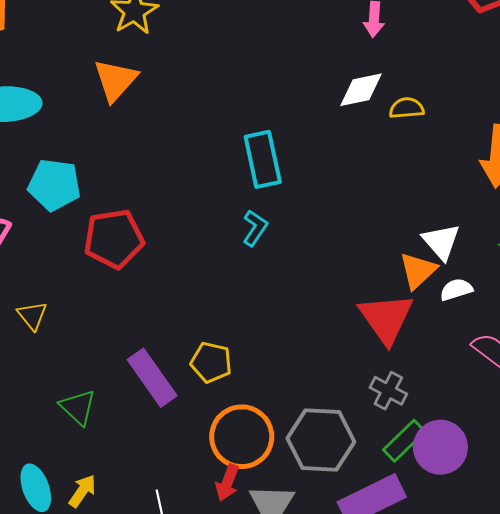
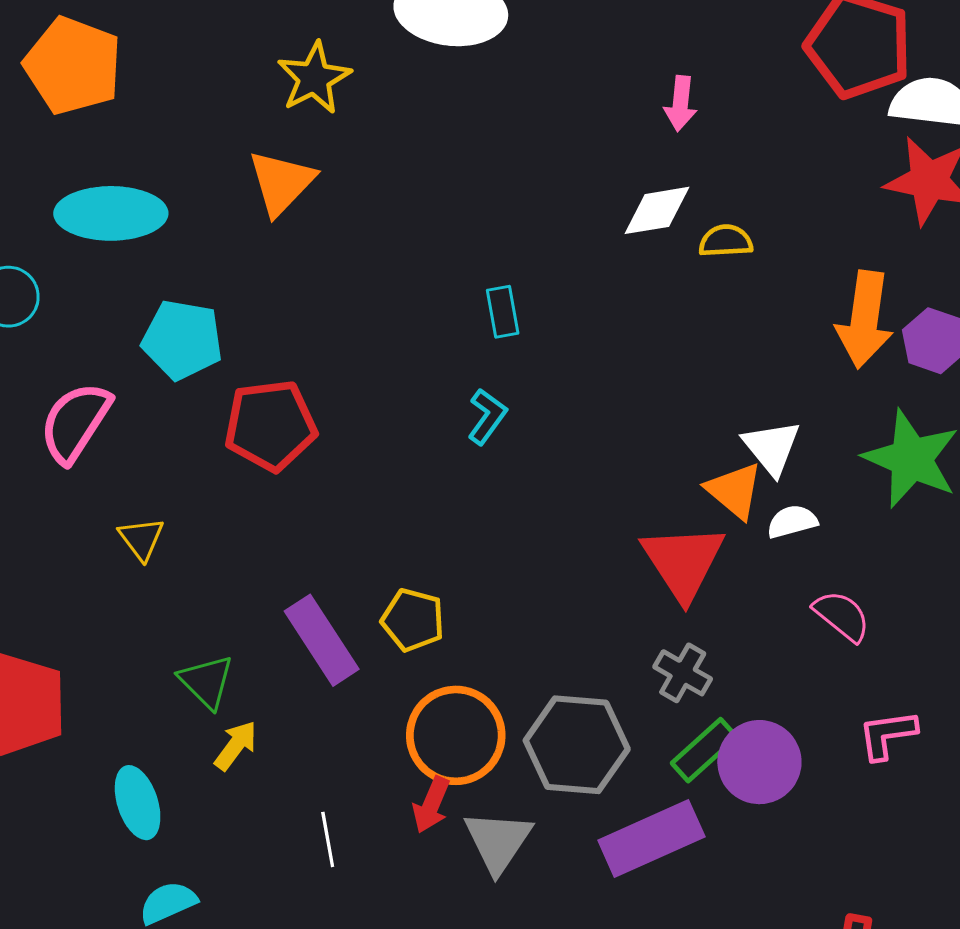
cyan rectangle: (263, 159) -> (503, 312), size x0.6
orange triangle: (418, 271) -> (734, 491), turned -39
yellow arrow: (82, 491) -> (236, 745), moved

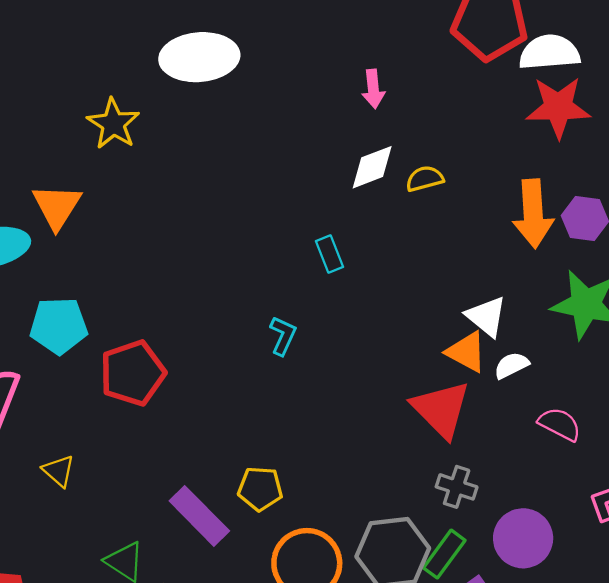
orange triangle: (281, 183) -> (57, 206), moved
cyan rectangle: (503, 312) -> (329, 254), moved
green rectangle: (704, 750) -> (444, 554), moved

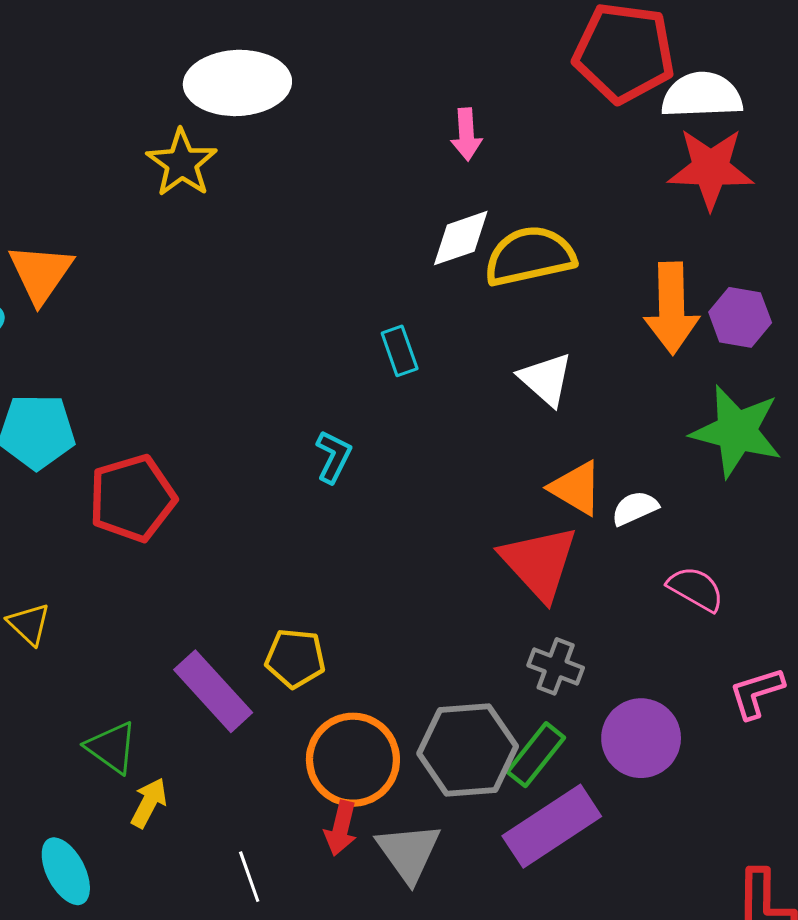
yellow star: (113, 124) -> (182, 163), moved
yellow semicircle: (425, 179) -> (530, 256), size x1.8
white triangle: (486, 316) -> (546, 379), moved

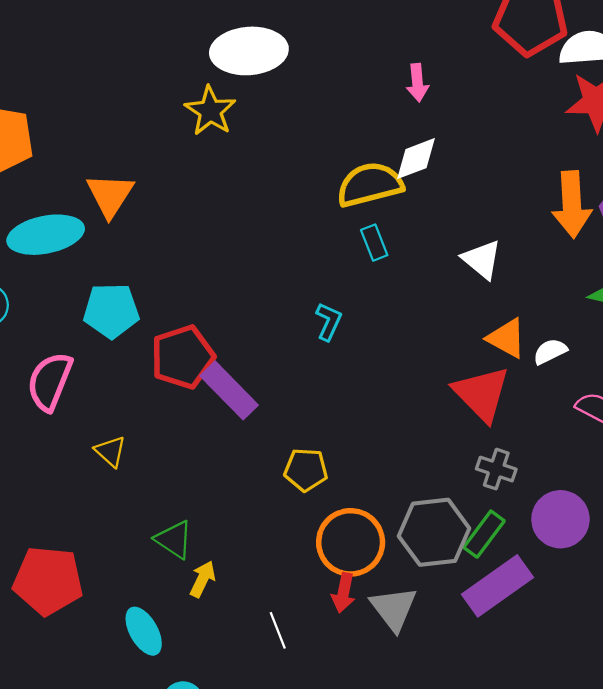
yellow semicircle: (530, 256) -> (370, 185), moved
purple rectangle: (213, 691) -> (229, 390), moved

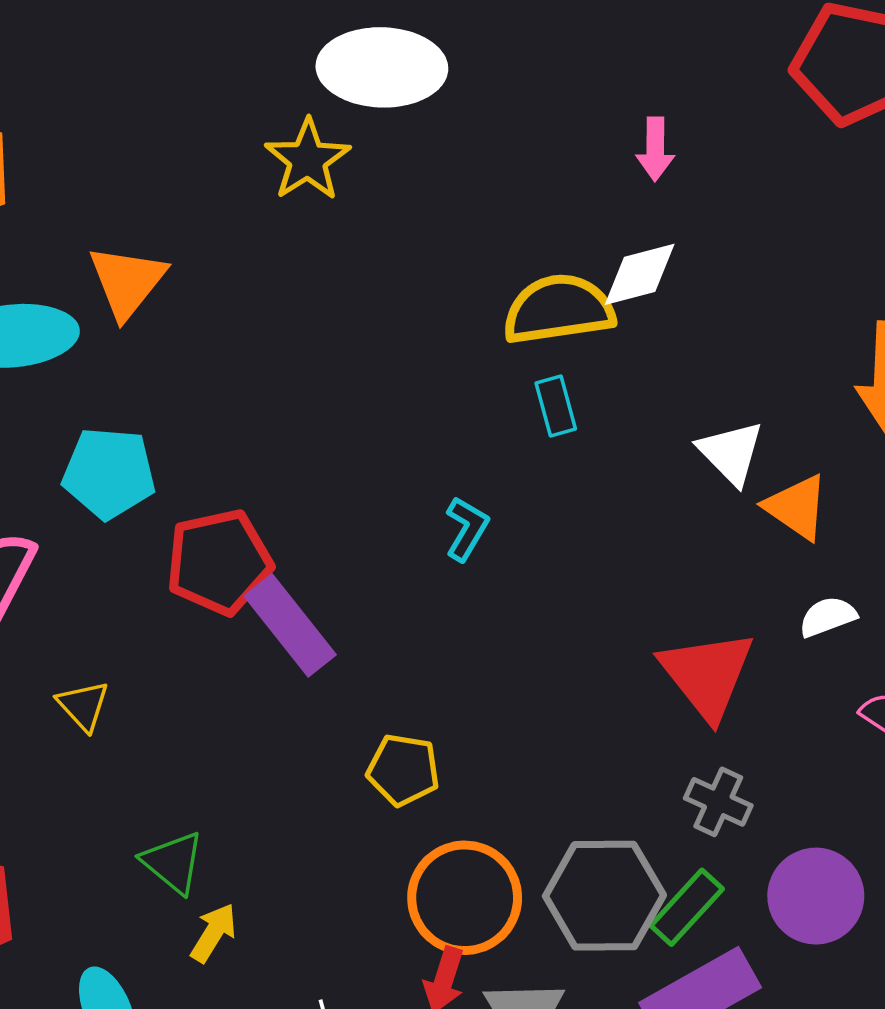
orange triangle: (507, 338) -> (797, 507), moved

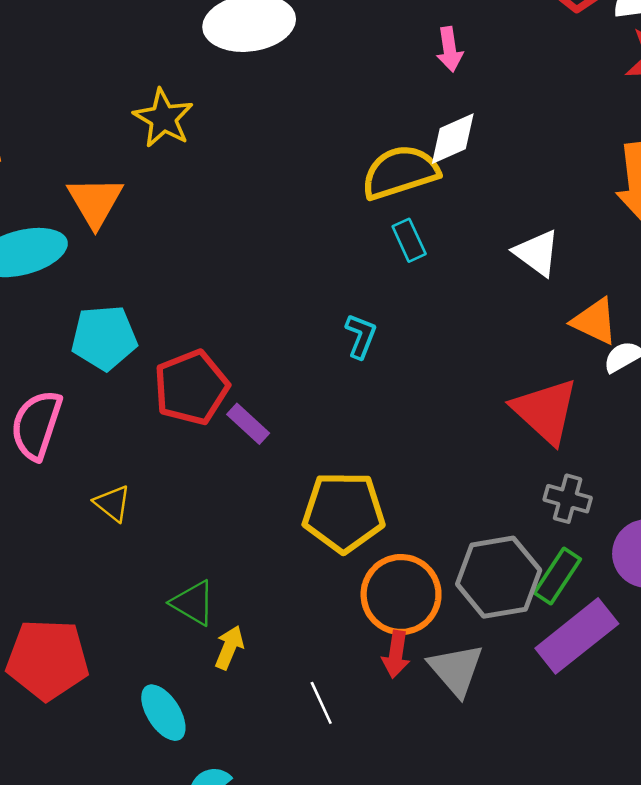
yellow star: (308, 160) -> (163, 118), moved
orange triangle: (797, 507) -> (595, 321), moved
purple rectangle: (290, 625) -> (248, 424), size x0.6
yellow pentagon: (403, 770) -> (344, 512), size x1.6

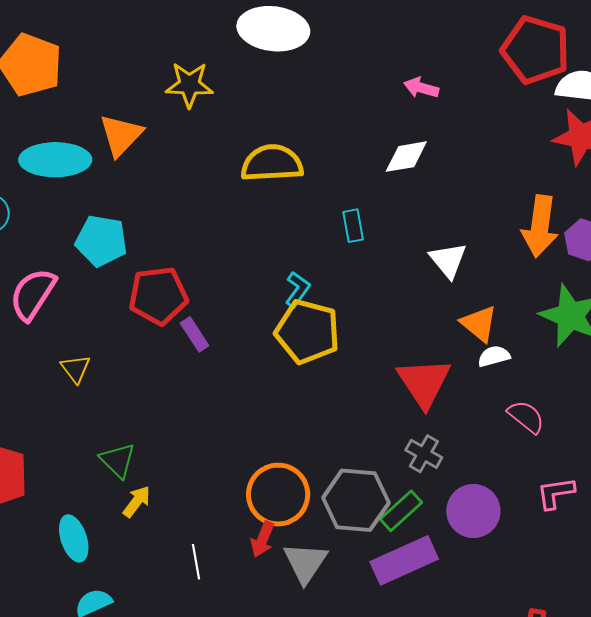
pink arrow: (450, 49) -> (421, 88), turned 100
yellow star: (163, 118) -> (189, 85), turned 30
yellow semicircle: (400, 172) -> (272, 163), moved
yellow pentagon: (344, 512) -> (307, 332), moved

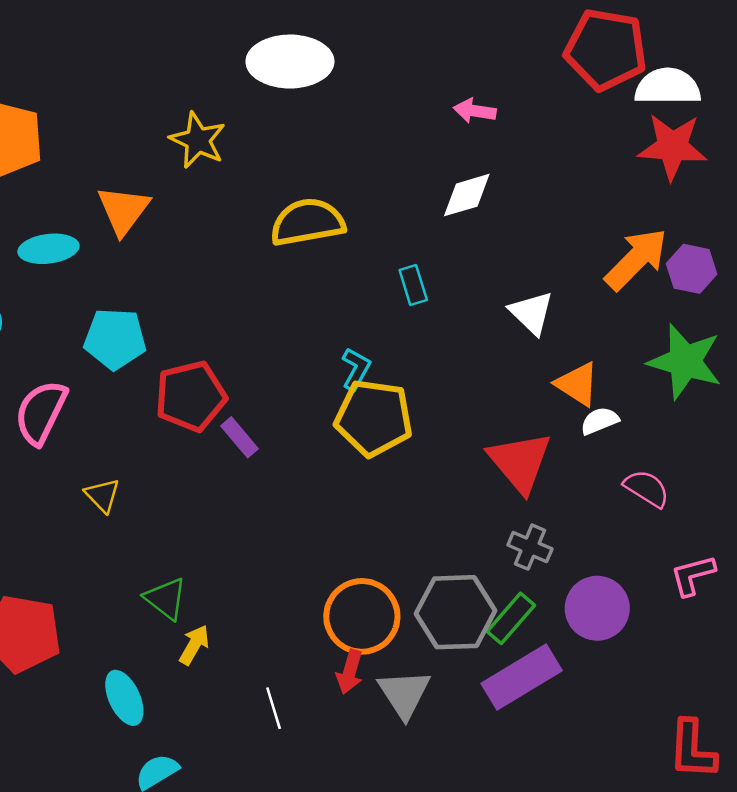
yellow star: (189, 85) -> (198, 140), turned 30
cyan ellipse: (55, 160) -> (48, 249), size x0.7
orange arrow: (540, 226) -> (636, 259), turned -136

